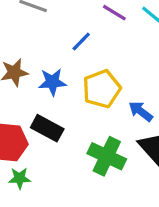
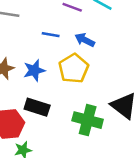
blue line: (81, 42) -> (51, 35), turned 66
blue arrow: (141, 111) -> (85, 40), moved

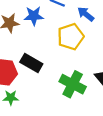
blue star: (34, 70) -> (34, 16), moved

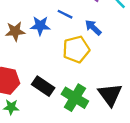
black rectangle: (31, 63) -> (43, 86), moved

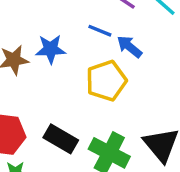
blue line: (65, 14) -> (100, 31), moved

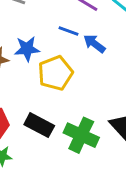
yellow pentagon: (106, 81) -> (55, 73), moved

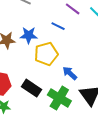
blue arrow: (94, 44) -> (70, 73), moved

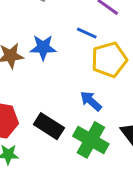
yellow pentagon: (46, 54) -> (109, 60), moved
blue arrow: (70, 73) -> (91, 101), moved

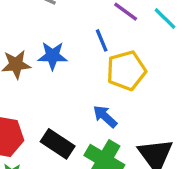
blue line: (87, 33) -> (102, 40), turned 42

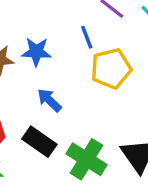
blue arrow: (105, 116) -> (49, 100), moved

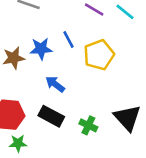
blue line: (87, 37) -> (68, 39), moved
green cross: (87, 159) -> (88, 125), size x0.6

